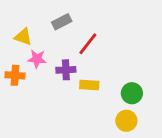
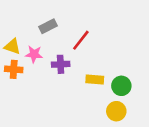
gray rectangle: (62, 22) -> (48, 26), moved
yellow triangle: (23, 37) -> (12, 47), moved
yellow rectangle: (89, 85) -> (95, 79), moved

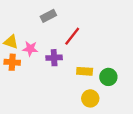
gray rectangle: (48, 26) -> (48, 16), moved
yellow circle: (116, 111) -> (90, 98), moved

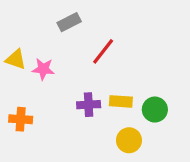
purple cross: (54, 58) -> (89, 105), moved
orange cross: (12, 62) -> (21, 119), moved

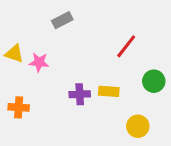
red line: (103, 51) -> (126, 46), moved
green circle: (155, 110) -> (154, 81), moved
yellow circle: (129, 140) -> (138, 126), moved

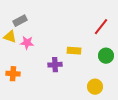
gray rectangle: (62, 20) -> (20, 21), moved
red line: (126, 46) -> (101, 27), moved
yellow rectangle: (109, 91) -> (74, 51), moved

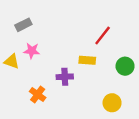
red line: (101, 27) -> (103, 35), moved
yellow triangle: (10, 37) -> (12, 61), moved
orange cross: (13, 74) -> (38, 95), moved, turned 32

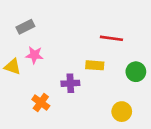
red line: (103, 35) -> (111, 38), turned 60

